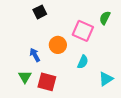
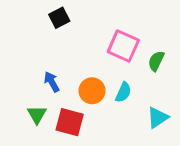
green semicircle: (105, 18) -> (156, 61), moved
orange circle: (58, 45) -> (92, 91), moved

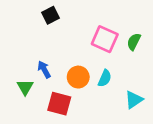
green semicircle: (156, 61) -> (134, 42), moved
green triangle: (37, 115) -> (25, 87), moved

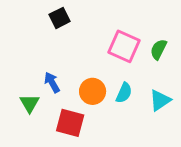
cyan triangle: (134, 100) -> (160, 100), moved

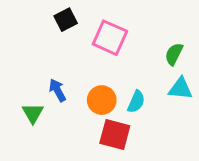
pink square: (124, 46) -> (110, 38), moved
cyan triangle: (160, 100) -> (180, 89), moved, turned 40
red square: (70, 123) -> (115, 134), moved

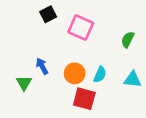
cyan triangle: (180, 89) -> (133, 79), moved

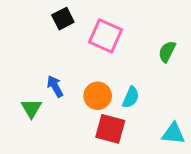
cyan triangle: (133, 79) -> (173, 134), moved

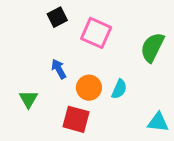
green semicircle: (167, 52) -> (152, 47), size x1.5
blue arrow: (55, 86) -> (59, 69), moved
red square: (110, 129) -> (76, 119), moved

